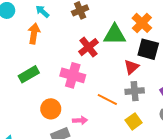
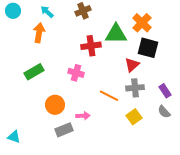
red cross: (88, 47) -> (91, 46), turned 30
pink cross: (73, 75) -> (76, 73), size x0.7

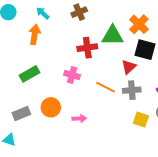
orange line: (109, 96) -> (105, 87), moved
yellow square: (134, 117) -> (141, 120), moved, turned -35
gray rectangle: (64, 130) -> (21, 113), moved

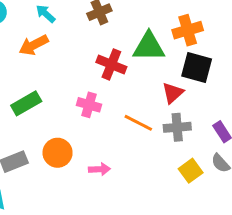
orange cross: (139, 24) -> (188, 30), turned 30
orange arrow: (35, 34) -> (34, 45), turned -126
red cross: (87, 48) -> (111, 64), turned 30
yellow square: (141, 120) -> (191, 171), turned 35

